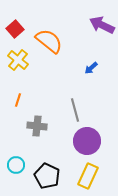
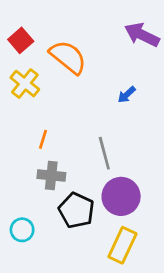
orange line: (18, 100) -> (43, 139), moved
black pentagon: (47, 176) -> (76, 210), moved

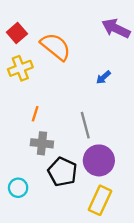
yellow cross: (25, 84) -> (20, 68), turned 30

